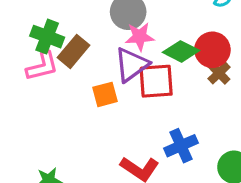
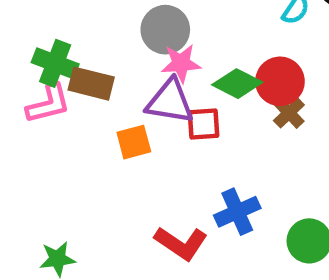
brown rectangle: (74, 51) -> (91, 84), turned 64
purple triangle: (131, 65) -> (170, 102), turned 45
red square: (156, 81) -> (204, 124), size x0.7

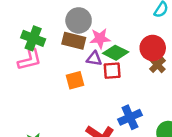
gray circle: (165, 30) -> (79, 20), moved
brown rectangle: (91, 84) -> (74, 41), moved
green diamond: (237, 84) -> (116, 53), moved
purple triangle: (170, 102) -> (94, 59), size x0.6

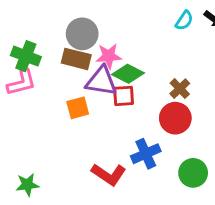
red circle: (153, 48) -> (175, 118), moved
purple triangle: (94, 59) -> (101, 81), size x1.6

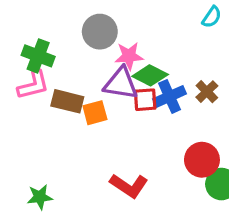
brown rectangle: (76, 59) -> (67, 101), moved
red circle: (175, 118) -> (202, 160), moved
blue cross: (146, 154) -> (170, 96), moved

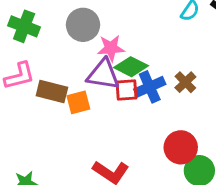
green cross: (38, 56) -> (24, 26), moved

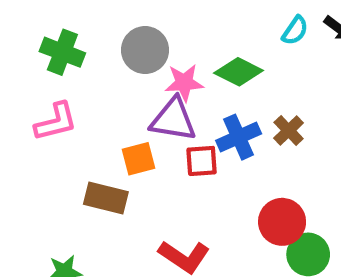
green diamond: (131, 67) -> (239, 72), moved
red square: (126, 90) -> (202, 161), moved
brown rectangle: (52, 91) -> (106, 198), moved

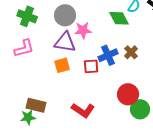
green diamond: (239, 72) -> (119, 18), moved, turned 35
purple triangle: (173, 120) -> (65, 42), moved
brown rectangle: (106, 198) -> (36, 105), moved

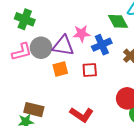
gray circle: (65, 15) -> (41, 48), moved
blue cross: (108, 55) -> (102, 45), moved

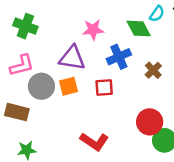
pink star: (82, 34) -> (93, 30), moved
gray circle: (41, 48) -> (41, 86), moved
brown rectangle: (34, 110) -> (17, 112), moved

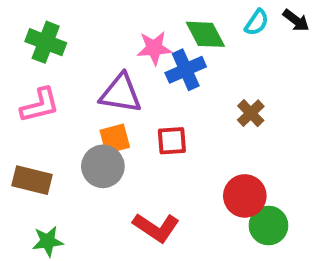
green diamond: (139, 28) -> (205, 34), moved
blue cross: (119, 57) -> (186, 70), moved
gray circle: (41, 86) -> (103, 166), moved

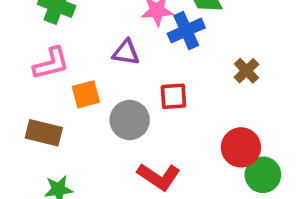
purple triangle: (121, 93) -> (126, 52), size x0.7
orange square: (115, 139) -> (86, 94), moved
gray circle: (103, 166) -> (130, 120), moved

